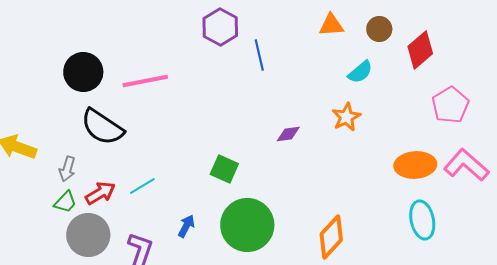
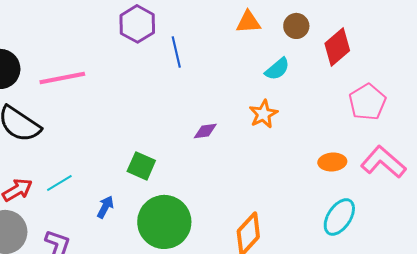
orange ellipse: (415, 165) -> (332, 162), size x0.7
cyan ellipse: (422, 220) -> (339, 217), turned 45
blue arrow: (186, 226) -> (105, 207), moved

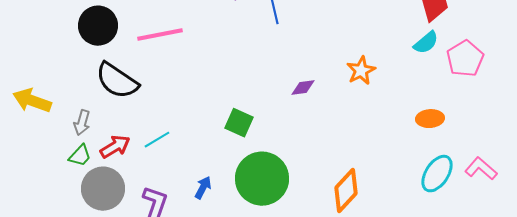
cyan semicircle: (277, 69) -> (426, 43), moved
pink L-shape: (383, 162) -> (481, 169), moved, size x0.7
blue arrow: (105, 207) -> (203, 188), moved

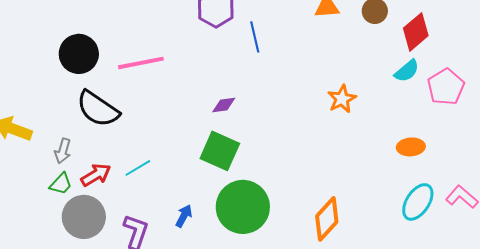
purple diamond: (303, 88) -> (224, 105), moved
green square: (239, 123) -> (220, 151), size x1.4

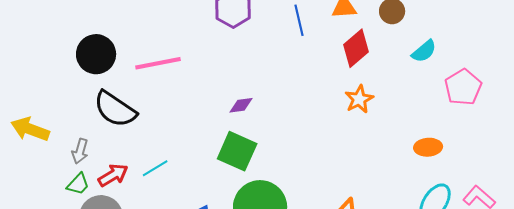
red diamond: (416, 32) -> (356, 48), moved
blue line: (255, 37) -> (299, 20), moved
cyan semicircle: (407, 71) -> (424, 51), moved

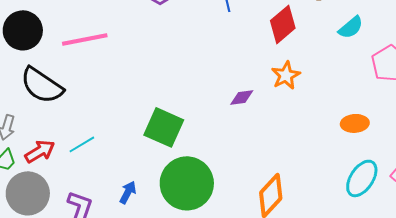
purple diamond: (241, 105) -> (242, 97), moved

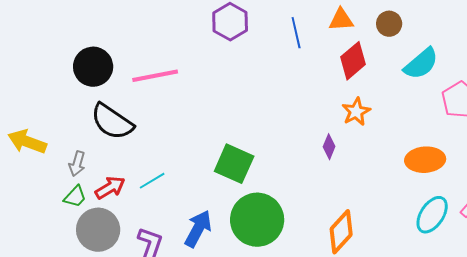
cyan semicircle: (351, 27) -> (421, 64), size x1.4
purple diamond: (242, 97) -> (329, 147), moved, turned -60
orange ellipse: (355, 123) -> (425, 160), size x1.4
blue arrow: (128, 192) -> (198, 229), size x1.6

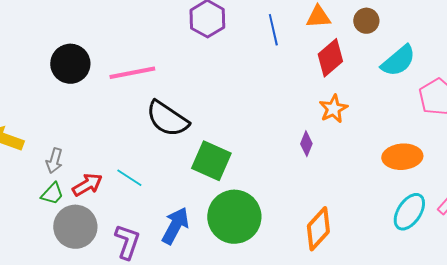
black semicircle: (112, 122) -> (167, 119), moved
cyan line: (152, 181) -> (129, 178), turned 64

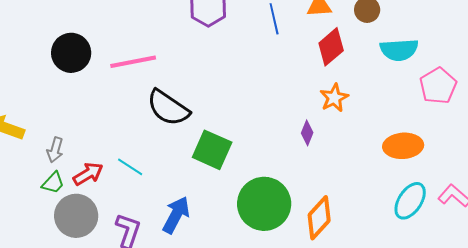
cyan semicircle: (398, 61) -> (399, 50), turned 36
green circle: (234, 217) -> (264, 204), moved

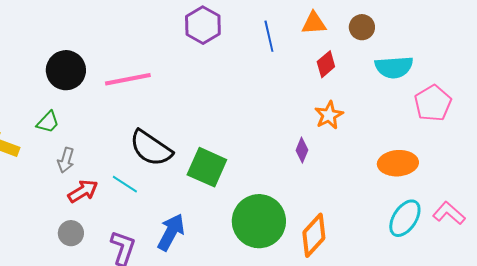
red diamond: (331, 47) -> (326, 64), size x0.7
black semicircle: (168, 108) -> (151, 148), moved
gray arrow: (55, 150) -> (66, 160), moved
green trapezoid: (53, 183) -> (48, 122), moved
gray circle: (76, 216) -> (71, 233), size x0.6

